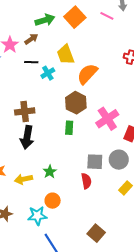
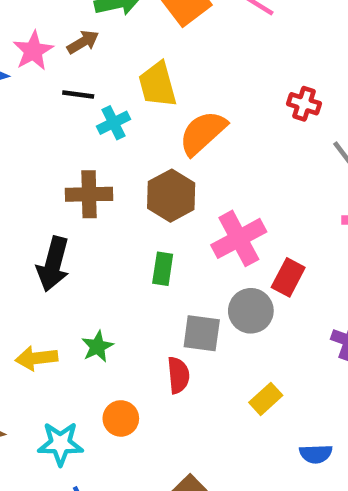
brown cross: (25, 111) -> (89, 194), moved
green rectangle: (69, 128) -> (163, 269), moved
gray circle: (119, 160) -> (251, 311), moved
orange circle: (53, 201) -> (121, 418), moved

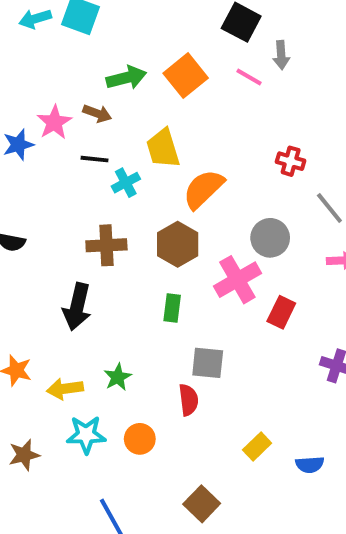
brown arrow: (83, 42) -> (97, 113), turned 52
gray circle: (251, 311) -> (270, 238), moved
yellow rectangle: (266, 399) -> (257, 447), moved
cyan star: (60, 444) -> (86, 435), moved

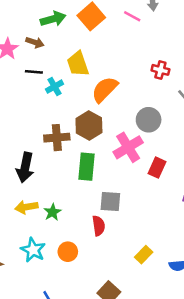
brown cross: (106, 245) -> (57, 138), moved
green rectangle: (172, 308) -> (87, 167), size x1.5
yellow arrow: (65, 389) -> (26, 207), moved
cyan star: (86, 435) -> (33, 250), turned 30

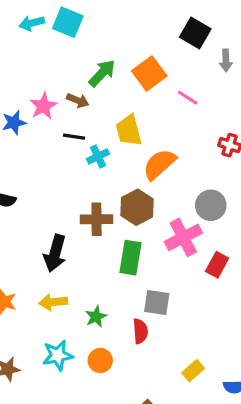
pink line: (132, 16) -> (188, 98), moved
green arrow: (53, 19) -> (102, 73), turned -35
green star: (52, 212) -> (96, 317), moved
cyan star: (33, 250) -> (58, 355), turned 30

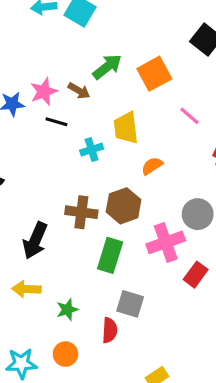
pink line: (188, 98) -> (189, 116), moved
black line: (74, 137) -> (56, 122), moved
orange semicircle: (159, 164) -> (152, 166), size x0.6
cyan star: (58, 355) -> (21, 363), moved

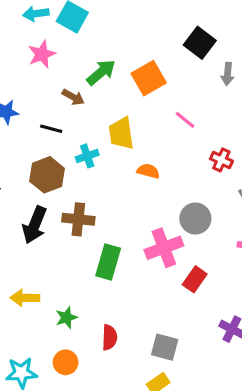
pink star: (44, 92) -> (42, 54), moved
orange semicircle: (152, 166) -> (148, 171), turned 50
brown hexagon: (124, 206) -> (47, 175), moved
black arrow: (35, 241) -> (35, 225), moved
gray square: (130, 304) -> (165, 347), moved

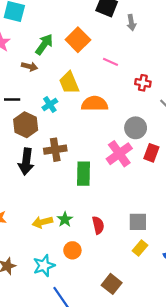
black line: (51, 129) -> (12, 99), moved
orange semicircle: (148, 171) -> (95, 104), size x1.6
red rectangle: (195, 279) -> (151, 153), moved
yellow arrow: (25, 298) -> (42, 222), moved

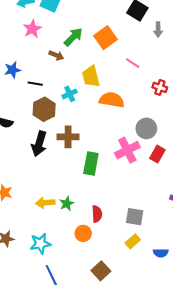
orange circle: (72, 250) -> (83, 233), moved

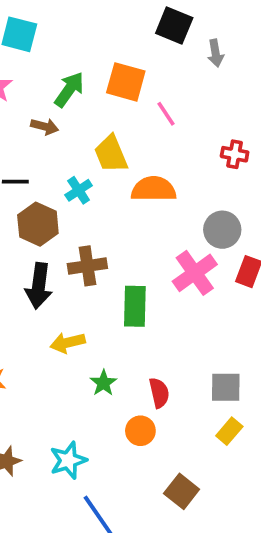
orange square: (106, 38) -> (126, 82), turned -30
pink line: (133, 63) -> (166, 114), moved, turned 32
yellow arrow: (45, 203) -> (68, 343), moved

